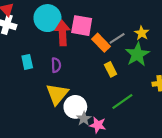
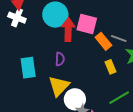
gray line: (117, 38) -> (119, 38), turned 49
cyan rectangle: (27, 62) -> (28, 68), moved, size x1.5

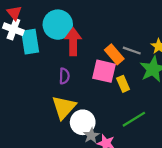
pink square: (87, 24) -> (104, 71), moved
cyan rectangle: (28, 68) -> (30, 42), moved

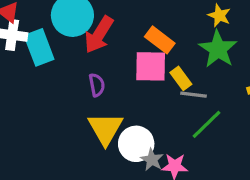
red arrow: (73, 42) -> (99, 35), turned -136
gray line: (132, 51) -> (193, 95), moved

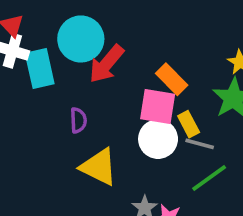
purple semicircle: (97, 85) -> (78, 120), moved
yellow triangle: (105, 129) -> (99, 167), turned -42
white circle: (136, 144) -> (158, 139), moved

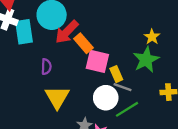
orange rectangle: (172, 79) -> (83, 43), moved
white circle: (158, 139) -> (106, 98), moved
yellow triangle: (99, 167) -> (57, 97), turned 30

